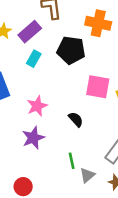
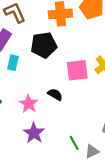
black semicircle: (76, 119) -> (55, 94), moved
gray triangle: (87, 175) -> (92, 151), turned 32

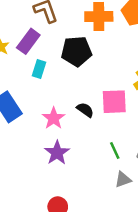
pink square: (77, 70) -> (114, 102), moved
green line: (74, 143) -> (115, 150), moved

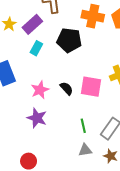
purple star: (57, 153) -> (37, 118), turned -30

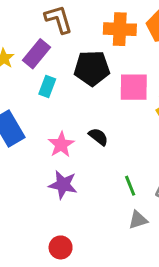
pink square: (91, 87) -> (134, 87), moved

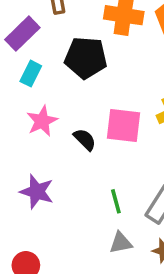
pink square: (134, 87) -> (123, 126), moved
pink star: (61, 145) -> (42, 121), moved

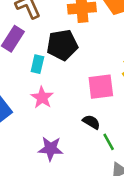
cyan rectangle: (31, 74) -> (37, 64), moved
black semicircle: (85, 139) -> (91, 122), moved

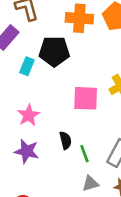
pink star: (42, 98) -> (29, 115), moved
black semicircle: (91, 122) -> (65, 140), moved, turned 36

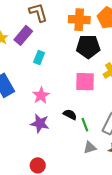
black pentagon: (54, 51) -> (88, 47), moved
black semicircle: (65, 140) -> (70, 115), turned -48

